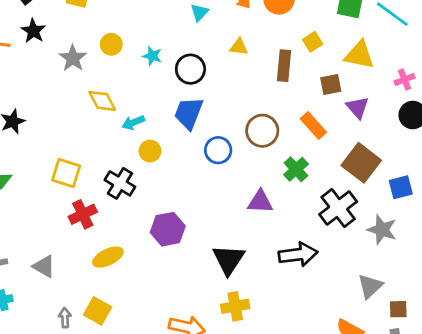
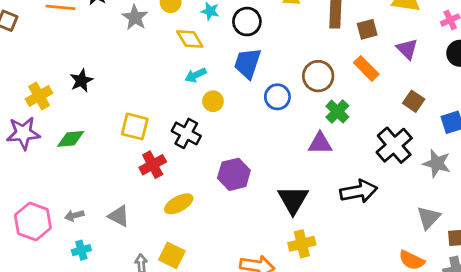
brown square: (331, 85) -> (367, 29), moved
yellow diamond: (102, 101) -> (190, 39), moved
brown square: (361, 163) -> (414, 101), size x0.6
green cross: (296, 169) -> (337, 112), moved

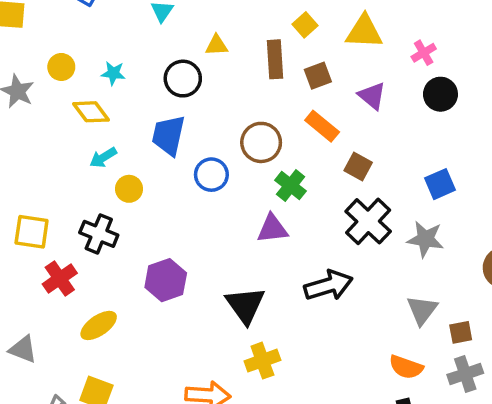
black circle: (247, 22) -> (183, 79), moved
brown square: (414, 101) -> (358, 167), moved

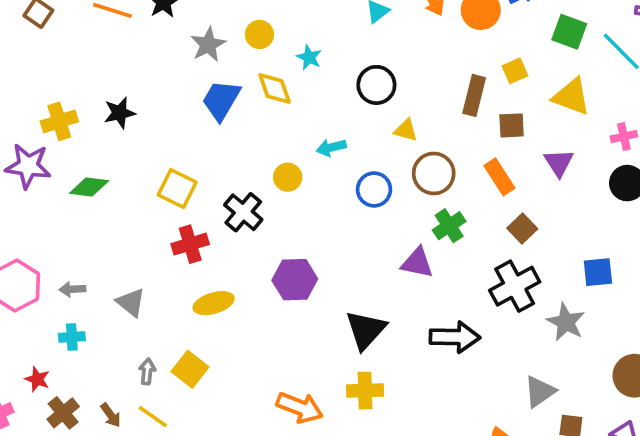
yellow triangle: (216, 45) -> (406, 130), moved
blue trapezoid: (168, 135) -> (221, 100), moved
cyan arrow: (103, 158) -> (331, 147), moved

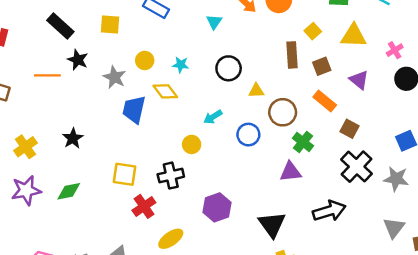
yellow cross: (59, 121) -> (25, 147), moved
black cross: (243, 212) -> (171, 176), turned -35

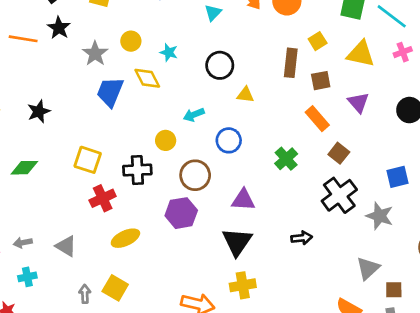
pink cross: (395, 50) -> (403, 52), moved
brown circle: (283, 112) -> (195, 175), moved
purple triangle: (291, 172) -> (243, 200), moved
black arrow: (329, 211) -> (302, 238), size x0.6

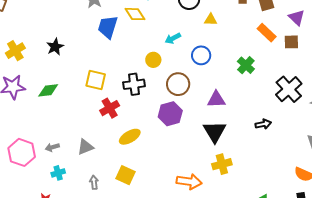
brown square: (339, 153) -> (291, 42), moved, turned -35
gray triangle: (66, 246) -> (85, 147), turned -48
gray arrow: (85, 294) -> (94, 182), moved

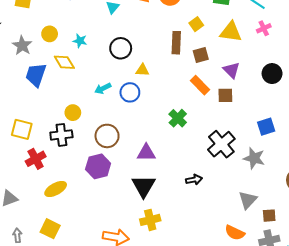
blue circle: (201, 55) -> (130, 92), moved
yellow circle: (153, 60) -> (73, 113), moved

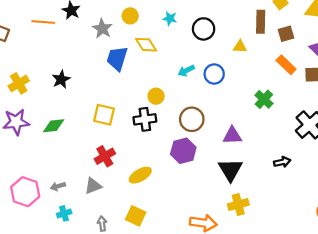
cyan star: (80, 41) -> (170, 18), moved
yellow triangle: (142, 70) -> (240, 47), moved
red cross: (36, 159) -> (105, 156), moved

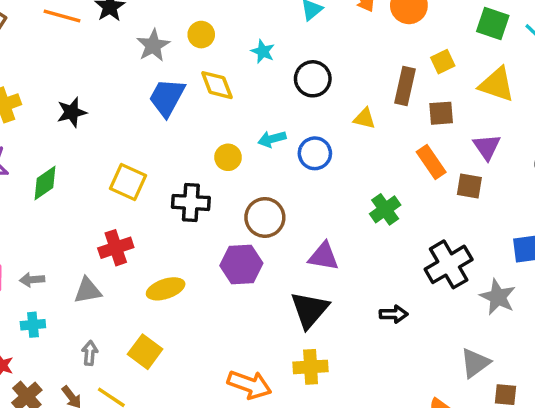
yellow circle: (156, 96) -> (228, 157), moved
green diamond: (54, 126) -> (45, 183), turned -40

